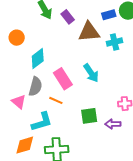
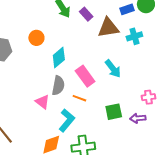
cyan L-shape: (42, 122) -> (67, 120), turned -30

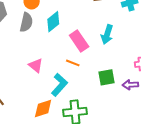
cyan arrow: (113, 69) -> (107, 34), turned 54
gray semicircle: (58, 86) -> (26, 22), moved

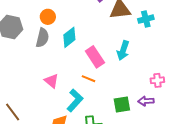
green square: (107, 77) -> (122, 104), moved

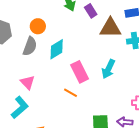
pink triangle: (51, 81) -> (28, 82), moved
cyan L-shape: (75, 100) -> (20, 107), moved

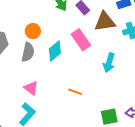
pink rectangle: (80, 72) -> (81, 40), moved

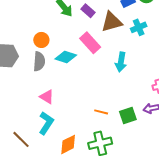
cyan diamond: (55, 51) -> (66, 57), turned 65
orange line: (75, 92) -> (101, 112), moved

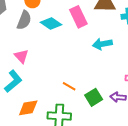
cyan arrow: (121, 62) -> (102, 44), turned 54
green square: (128, 115) -> (94, 97), turned -30

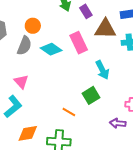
cyan arrow: (102, 44) -> (102, 70), turned -108
green square: (94, 97) -> (91, 95), moved

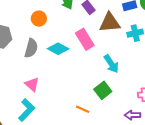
orange circle: (33, 26) -> (39, 19), moved

